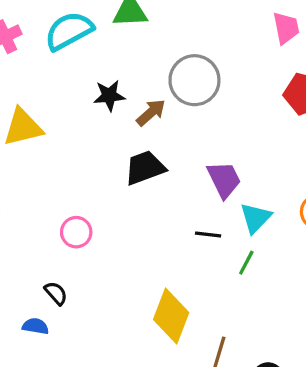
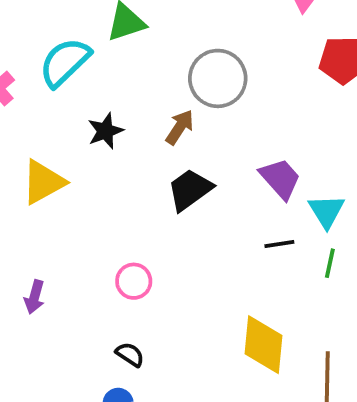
black star: (109, 96) -> (105, 131), moved

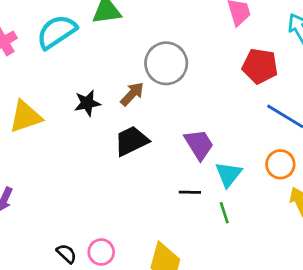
black star: (105, 131) -> (87, 103), moved
green line: (330, 263) -> (224, 213), turned -40
pink circle: (134, 281) -> (101, 252), moved

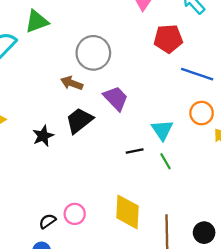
brown arrow: (132, 94) -> (72, 83), turned -100
black star: (87, 103) -> (43, 136), moved
purple trapezoid: (199, 145) -> (116, 98), moved
black semicircle: (67, 254) -> (47, 221), turned -66

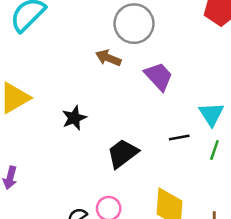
black trapezoid: (79, 120) -> (123, 154), moved
green line: (166, 161) -> (214, 150), turned 48

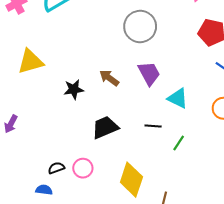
brown arrow: (108, 58) -> (109, 78), moved
cyan triangle: (211, 114) -> (178, 98), moved, turned -45

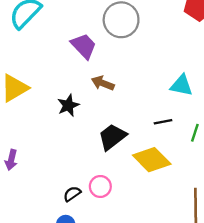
purple trapezoid: (149, 73) -> (84, 46), moved
yellow diamond: (131, 180) -> (152, 160), moved, turned -48

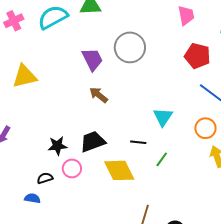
cyan triangle: (181, 85) -> (163, 117), turned 35
black star: (68, 105) -> (57, 146), moved
pink circle: (100, 186) -> (72, 168), moved

